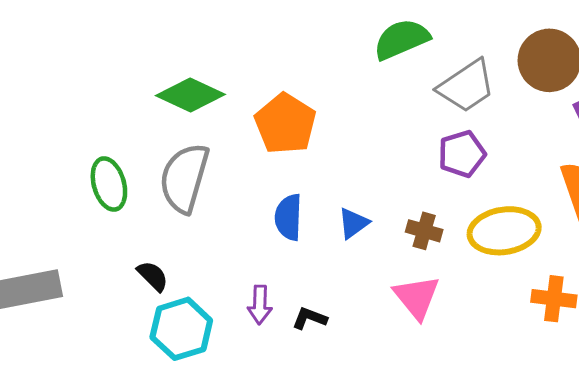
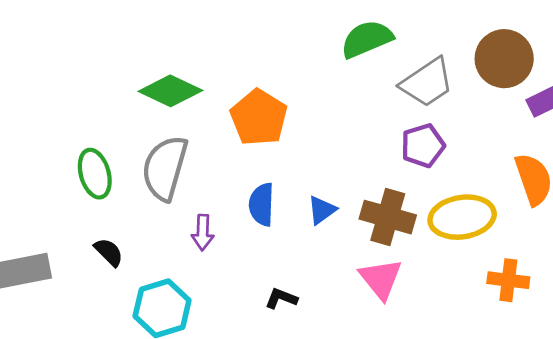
brown cross: (424, 231) -> (388, 217), size x1.6
black semicircle: (153, 276) -> (109, 252), moved
purple arrow: (260, 305) -> (203, 233), moved

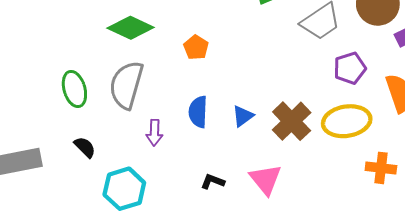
orange pentagon: (259, 118) -> (196, 47), size x0.6
purple pentagon: (423, 146) -> (350, 68), moved
brown cross: (388, 217) -> (292, 121), turned 30
pink triangle: (381, 279) -> (266, 179), moved

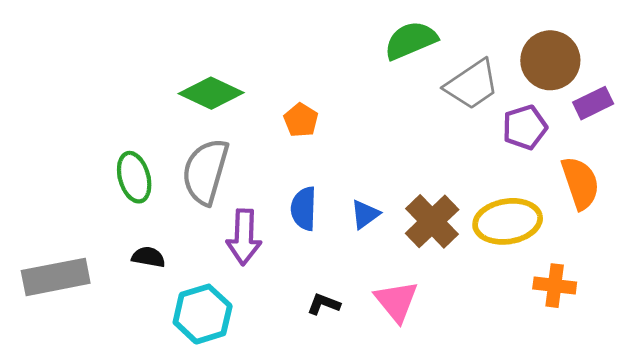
purple pentagon: (350, 68) -> (525, 127), moved
purple arrow: (154, 133) -> (244, 237), size x1.5
black semicircle: (85, 147) -> (148, 257), turned -35

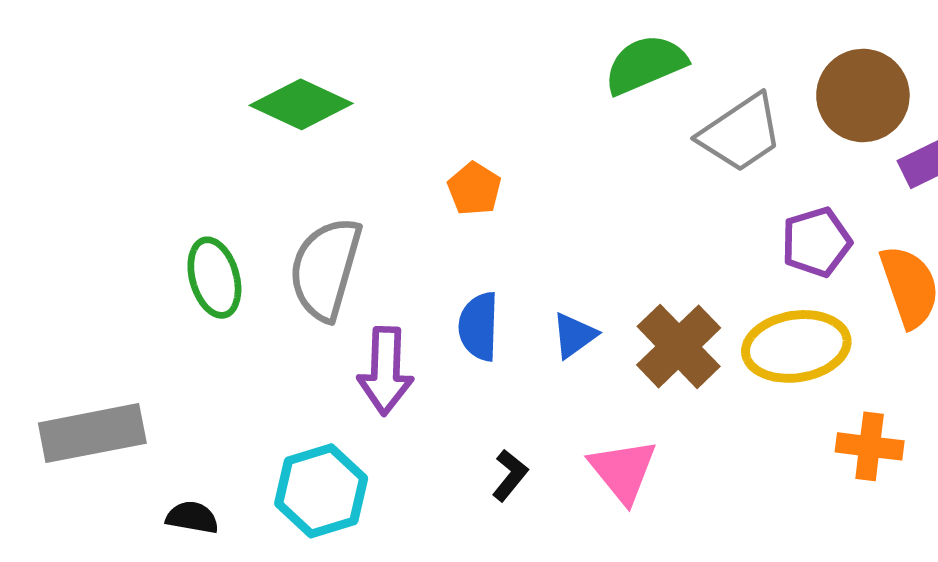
green diamond: (211, 93) -> (301, 104), moved
purple pentagon: (525, 127) -> (816, 242), moved
black semicircle: (148, 257) -> (192, 517), moved
black L-shape: (324, 304) -> (510, 475), turned 108

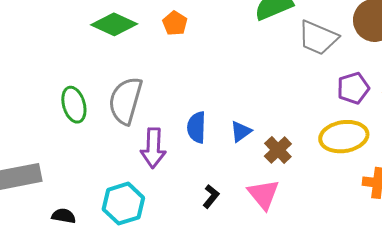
gray trapezoid: (741, 133) -> (318, 38), turned 57
orange pentagon: (474, 189) -> (175, 23), moved
brown cross: (679, 346) -> (278, 150), moved, size x0.7

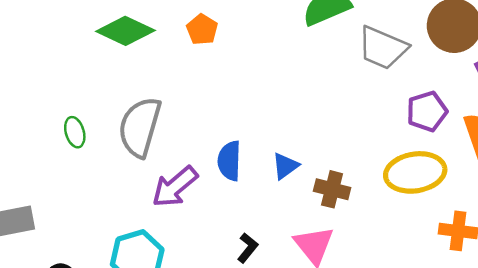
green ellipse: (74, 105) -> (75, 132), size x0.7
purple arrow: (153, 148) -> (175, 187), turned 48
brown cross: (278, 150) -> (332, 189), turned -32

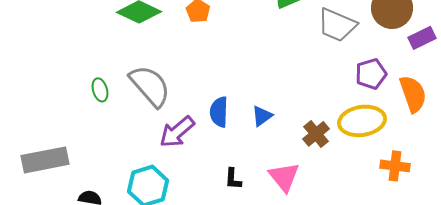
gray semicircle: (140, 127) -> (150, 86), turned 123
brown cross: (332, 189) -> (316, 134), moved, turned 36
black L-shape: (248, 248) -> (233, 179), turned 145

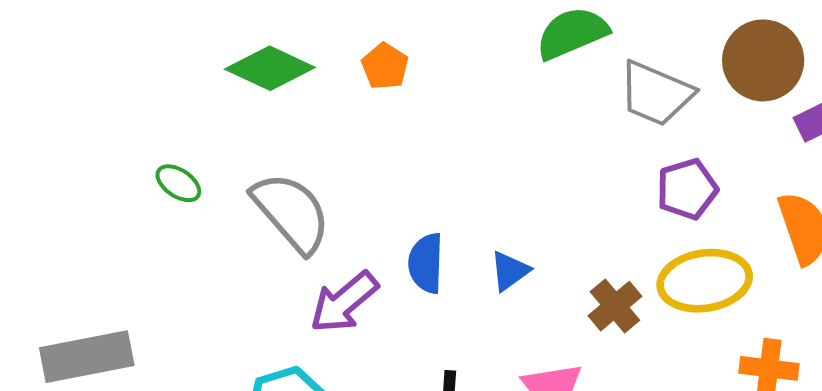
purple pentagon: (371, 74) -> (687, 189), moved
green ellipse: (100, 90) -> (178, 183), moved, turned -40

